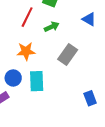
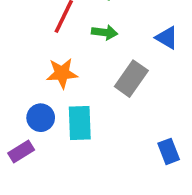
blue triangle: (89, 19) -> (167, 38), moved
green arrow: (52, 27) -> (105, 32), turned 32

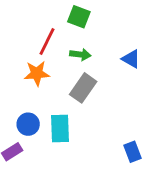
orange star: (62, 73) -> (37, 73), moved
gray rectangle: (131, 79) -> (83, 88), moved

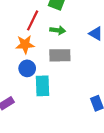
gray rectangle: (83, 88) -> (60, 55), turned 54
blue circle: (28, 124) -> (27, 68), moved

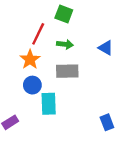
orange star: (25, 44) -> (30, 59), turned -30

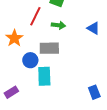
orange star: (30, 59) -> (14, 38), moved
gray rectangle: (67, 71) -> (49, 48), moved

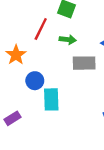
gray rectangle: (49, 48) -> (84, 63), moved

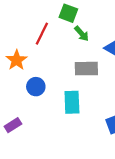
green arrow: (68, 40) -> (82, 34), moved, turned 42
cyan rectangle: (51, 99) -> (72, 102), moved

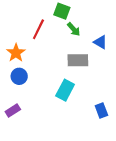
blue circle: (36, 87) -> (19, 76), moved
cyan rectangle: (72, 102) -> (65, 90), turned 30

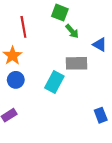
red line: (38, 29) -> (23, 27), moved, turned -36
cyan rectangle: (65, 90) -> (54, 82), moved

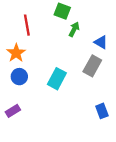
green arrow: (72, 31) -> (74, 29), turned -112
gray rectangle: (76, 63) -> (92, 66), moved, turned -60

